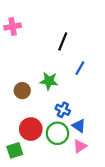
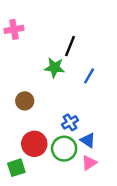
green star: (49, 81) -> (55, 68), moved
blue cross: (63, 110) -> (70, 122), turned 32

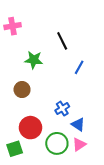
black line: (70, 46) -> (62, 41), turned -48
green star: (55, 68) -> (34, 60), moved
green circle: (64, 149) -> (57, 143), moved

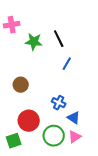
green star: (34, 60) -> (34, 42), moved
blue line: (79, 67) -> (67, 64), moved
blue cross: (62, 109) -> (59, 103), turned -32

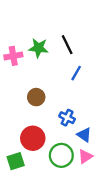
pink cross: (12, 25) -> (13, 56), moved
brown circle: (21, 85) -> (36, 97), moved

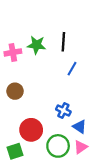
black line: (67, 45) -> (63, 42), turned 30
brown circle: (36, 97) -> (15, 91), moved

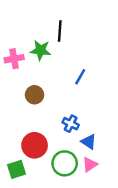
black line: (63, 42) -> (60, 31), moved
brown circle: (15, 91) -> (35, 95), moved

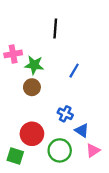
green star: (41, 50) -> (34, 65), moved
pink triangle: (90, 165) -> (93, 150), moved
green square: (16, 169) -> (15, 156), turned 35

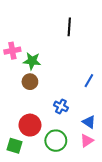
black line: (55, 28) -> (69, 27), moved
blue line: (74, 71) -> (89, 81), moved
blue triangle: (82, 130) -> (89, 122), moved

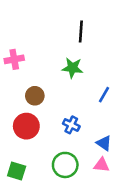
green star: (32, 61) -> (72, 68), moved
red circle: (30, 125) -> (26, 126), moved
pink triangle: (87, 141) -> (102, 165), turned 40

